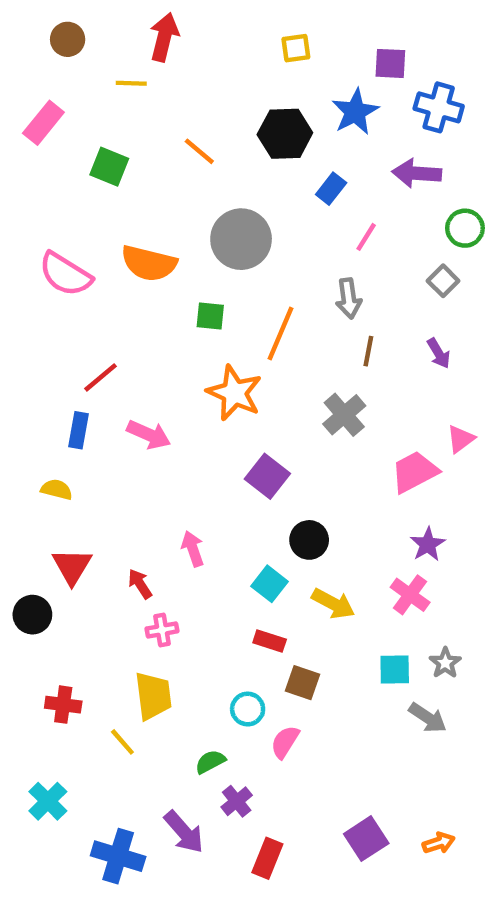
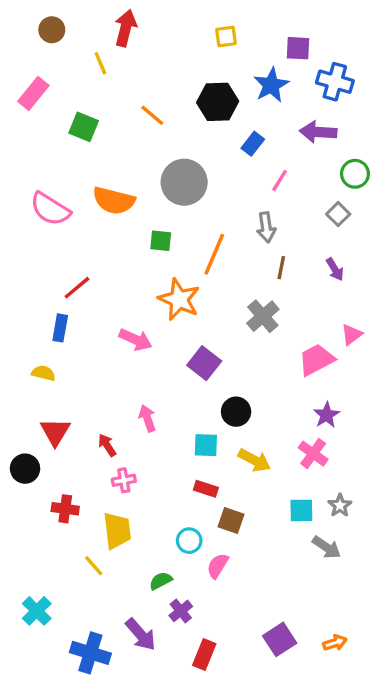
yellow line: (131, 83) -> (100, 63), turned 65
pink arrow: (149, 435) -> (136, 340), moved
cyan square: (270, 584) -> (206, 445), turned -36
red cross: (63, 705) -> (65, 509), moved

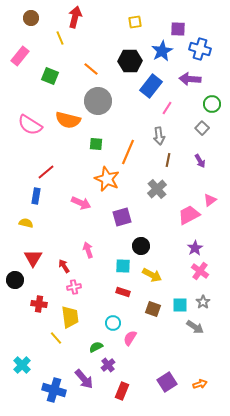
blue rectangle: (253, 144) -> (151, 86), size x1.6
gray circle: (184, 182) -> (98, 101), moved
purple square: (204, 363) -> (122, 217), turned 36
pink cross: (313, 454) -> (200, 271), moved
brown square: (231, 521) -> (153, 309), moved

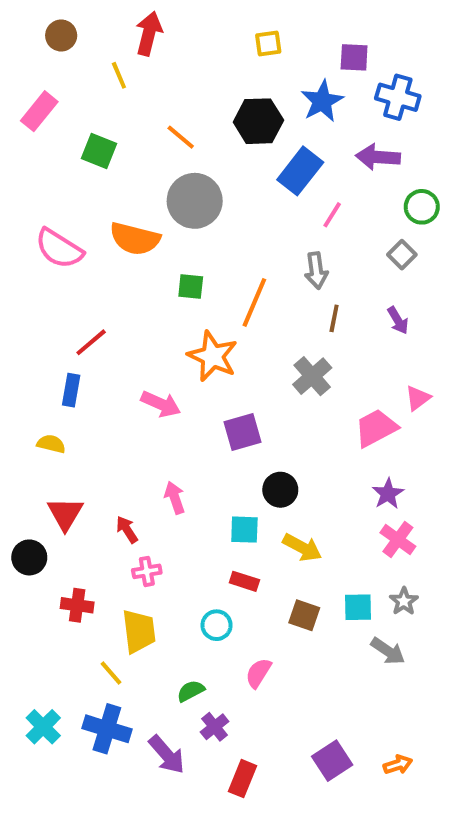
cyan circle: (113, 323) -> (217, 625), moved
blue cross: (54, 390) -> (107, 729), moved

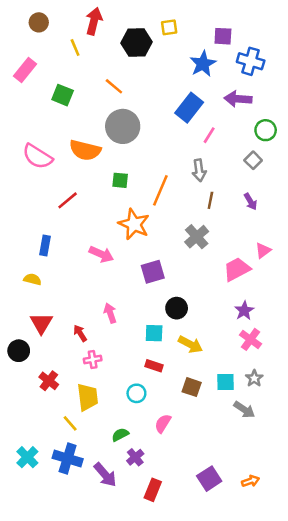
black hexagon: (258, 121) -> (136, 42), moved
red line: (91, 342) -> (68, 200), moved
red cross: (77, 605) -> (49, 381), turned 30

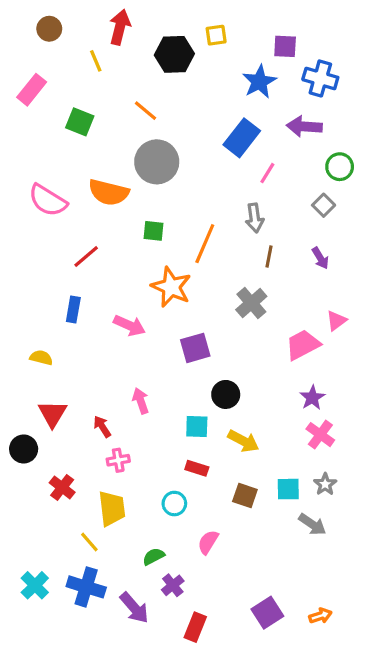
blue rectangle: (45, 245) -> (73, 309), moved

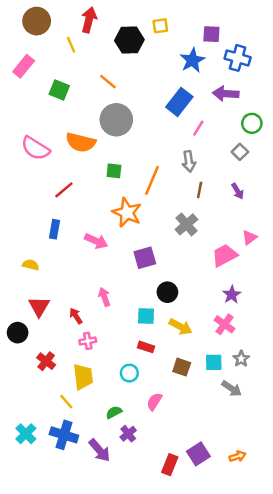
brown circle: (49, 29) -> (37, 21), size x1.5
pink cross: (320, 435) -> (225, 324), moved
red rectangle: (195, 627) -> (170, 465), moved

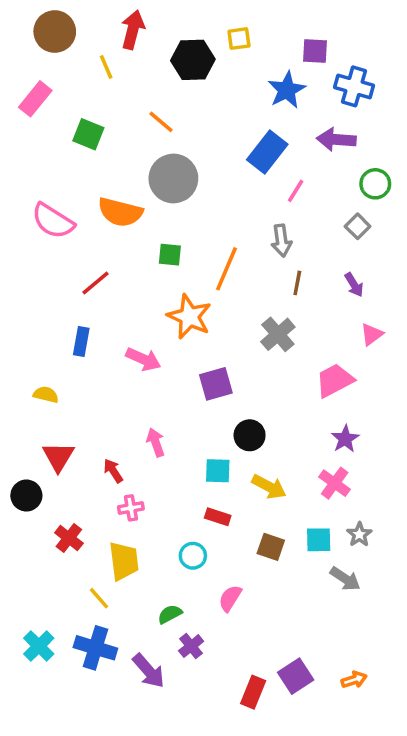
pink triangle: (249, 237) -> (372, 334), moved

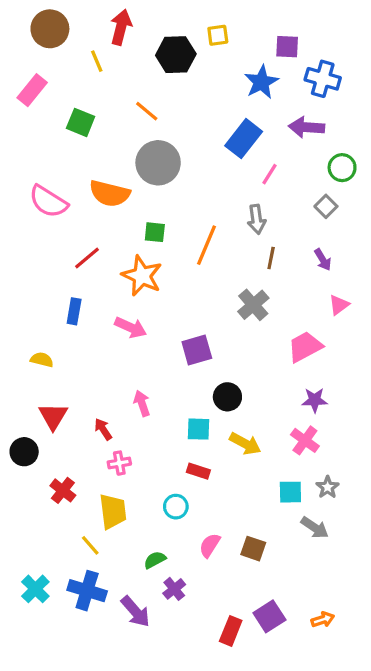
orange star: (189, 317) -> (142, 276), moved
purple star: (345, 439) -> (315, 400), turned 30
brown square: (271, 547) -> (253, 549), moved

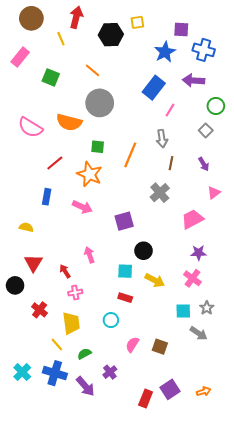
green semicircle: (155, 560) -> (84, 354), moved

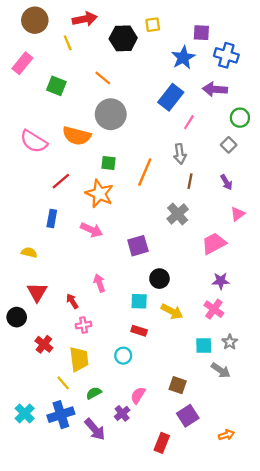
red arrow: (76, 17) -> (85, 19), turned 65
pink semicircle: (132, 345) -> (138, 395), moved
blue cross: (55, 373) -> (61, 415), turned -35
purple square: (170, 389) -> (188, 416), moved

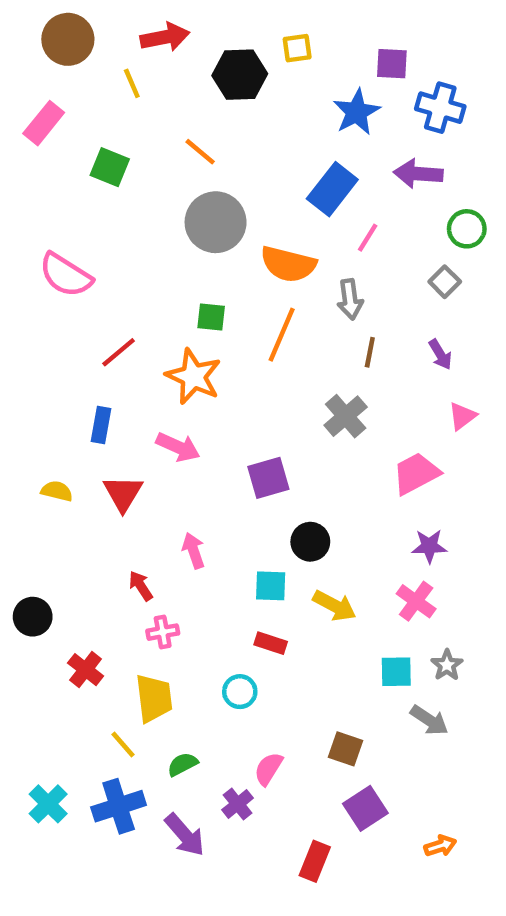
orange semicircle: (77, 136) -> (288, 264), moved
red triangle: (37, 292) -> (123, 493), moved

